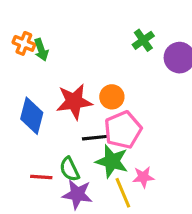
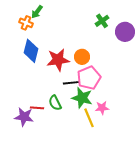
green arrow: (41, 50) -> (37, 12), moved, turned 56
blue diamond: (32, 116) -> (31, 51), moved
purple star: (77, 194) -> (24, 117), moved

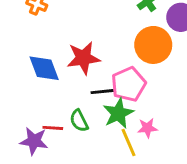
blue diamond: (31, 51) -> (44, 68), moved, turned -35
orange circle: (82, 57) -> (153, 45), moved, size x1.6
green star: (82, 98) -> (118, 113), turned 30

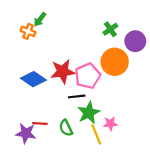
blue diamond: (44, 68) -> (33, 79), turned -35
pink pentagon: (128, 84) -> (88, 76), moved
green semicircle: (79, 121) -> (66, 128), moved

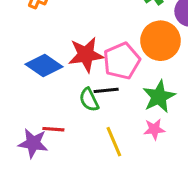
green star: (89, 113) -> (159, 97), moved
green semicircle: (66, 128) -> (89, 100), moved
yellow line: (96, 134) -> (114, 142), moved

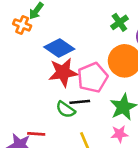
blue diamond: (44, 66) -> (59, 48), moved
green semicircle: (89, 100) -> (66, 110), turned -30

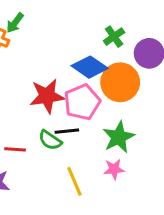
blue diamond: (59, 48) -> (90, 67), moved
red line: (36, 134) -> (15, 149), moved

